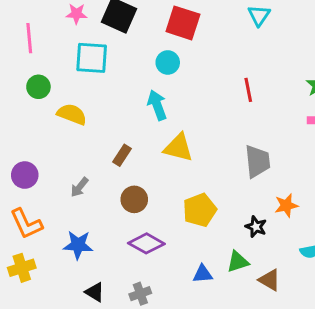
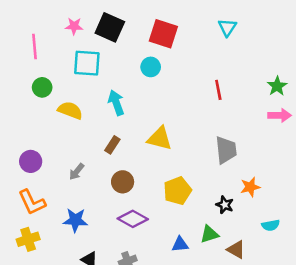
cyan arrow: (157, 105) -> (116, 103), moved

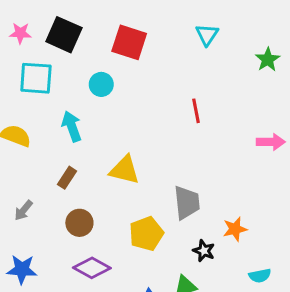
cyan circle: (151, 67) -> (101, 84), moved
green star: (277, 86) -> (268, 60), moved
gray trapezoid: (226, 150) -> (187, 203), moved

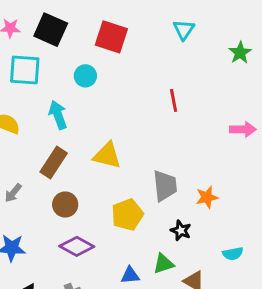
brown rectangle: (67, 178) -> (54, 163), size x1.5
orange star: (235, 229) -> (207, 197), moved

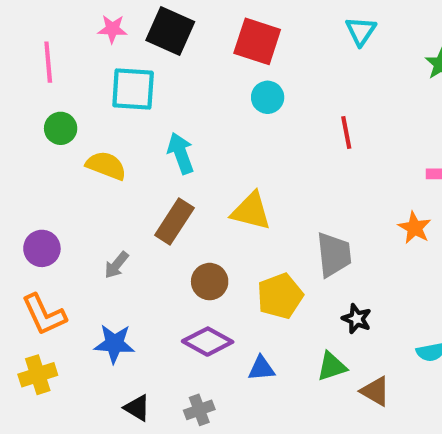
cyan circle: (85, 76) -> (268, 97), moved
orange star: (207, 197) -> (415, 228), moved, turned -30
brown circle: (65, 205) -> (210, 282), moved
blue triangle: (130, 275) -> (261, 368), moved

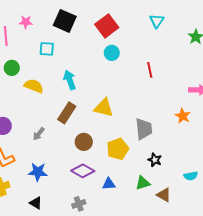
pink star: (112, 29) -> (26, 22), moved
red square: (257, 41) -> (107, 26), turned 35
cyan square: (133, 89) -> (47, 49), size x0.7
black triangle: (137, 408) -> (36, 203), moved

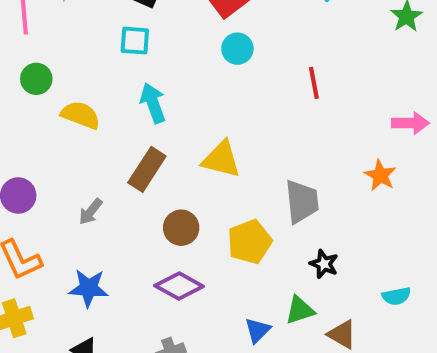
cyan square: (47, 49) -> (135, 41), moved
blue triangle: (109, 184) -> (258, 330), moved, turned -40

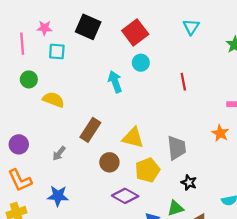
cyan square: (135, 41) -> (57, 51), moved
cyan arrow: (153, 103) -> (115, 82), moved
yellow triangle: (221, 159) -> (133, 138), moved
purple diamond: (179, 286) -> (125, 196), moved

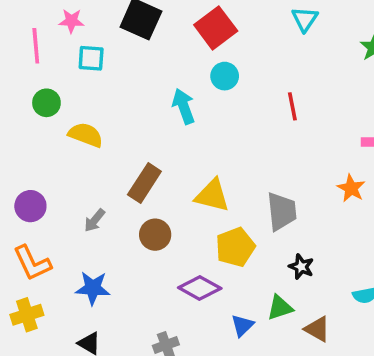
brown circle: (109, 162) -> (155, 235), moved

